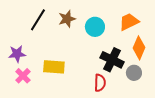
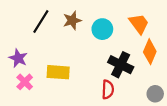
orange trapezoid: (129, 22) -> (139, 24), turned 80
purple star: (17, 54) -> (18, 58), turned 30
gray circle: (134, 73) -> (155, 94), moved

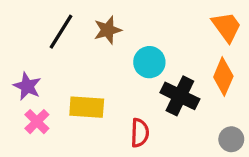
orange trapezoid: (139, 24) -> (226, 27), moved
cyan circle: (102, 29) -> (149, 62), moved
red semicircle: (108, 89) -> (140, 133), moved

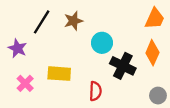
orange trapezoid: (226, 27) -> (155, 19), turned 60
purple star: (27, 86) -> (17, 48), moved

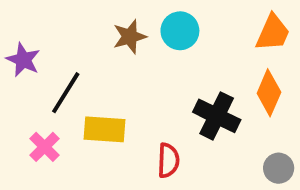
black line: (42, 22) -> (66, 93), moved
cyan circle: (102, 43) -> (180, 31), moved
purple star: (17, 48) -> (23, 60), moved

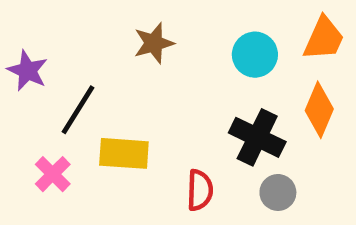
cyan circle: (180, 31) -> (255, 55), moved
gray circle: (279, 168) -> (278, 192), moved

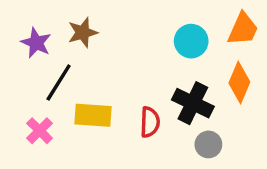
brown star: (154, 43) -> (83, 32), moved
purple star: (27, 71) -> (36, 43), moved
red semicircle: (200, 190) -> (150, 122), moved

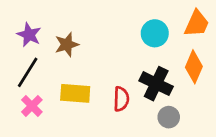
brown star: (83, 32) -> (67, 44), moved
black line: (59, 82) -> (28, 72), moved

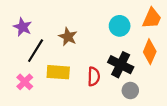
brown star: (67, 44) -> (68, 37), moved, turned -30
black line: (28, 72) -> (36, 51), moved

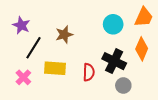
brown star: (68, 37) -> (64, 35), turned 30

